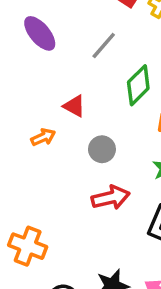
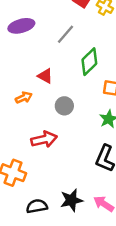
purple ellipse: (40, 33) -> (21, 26), turned -65
red arrow: (111, 198) -> (44, 139), moved

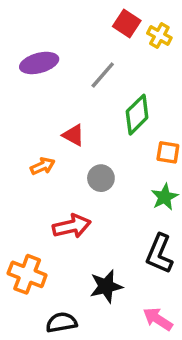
black star: (71, 200) -> (106, 286), moved

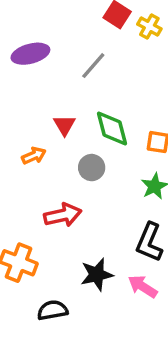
green diamond: (137, 115) -> (112, 128), moved, turned -60
red triangle: (73, 135) -> (64, 125), turned 30
pink arrow: (158, 319) -> (143, 286), moved

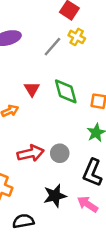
yellow cross: (149, 27) -> (77, 37), moved
gray circle: (92, 168) -> (60, 153), moved

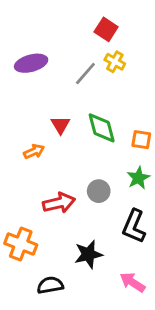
gray circle: (60, 153) -> (99, 191), moved
pink arrow: (88, 204) -> (132, 282), moved

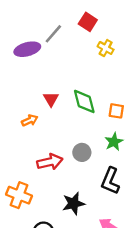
yellow cross: (115, 62) -> (106, 48), moved
gray line: (85, 73) -> (53, 34), moved

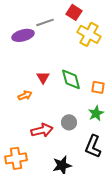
gray line: (53, 34) -> (45, 22), turned 30
yellow cross: (106, 48) -> (89, 34), size x1.6
orange cross: (19, 195) -> (16, 158), turned -30

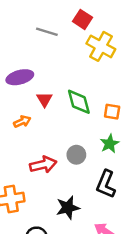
gray line: (45, 22) -> (47, 32), turned 36
purple ellipse: (23, 35) -> (20, 77), moved

